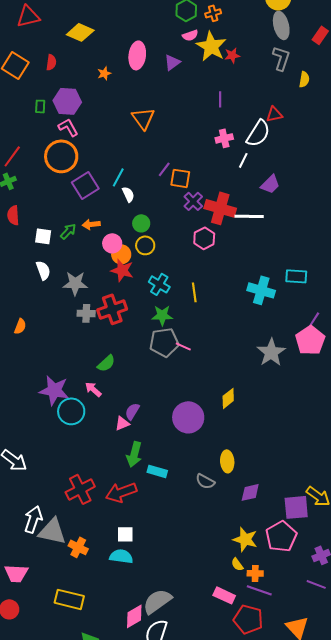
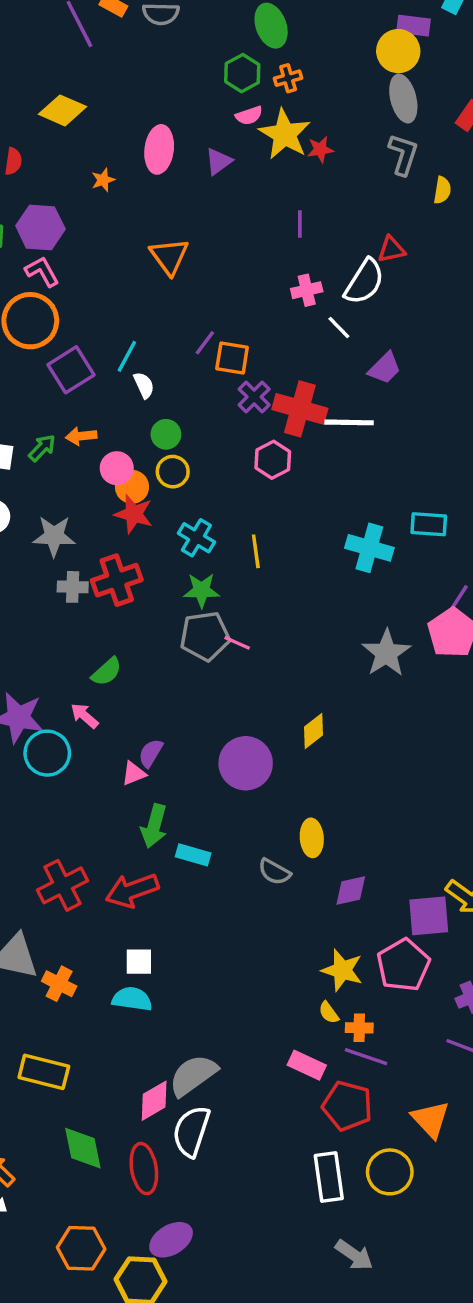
white line: (243, 160) -> (339, 327), turned -70

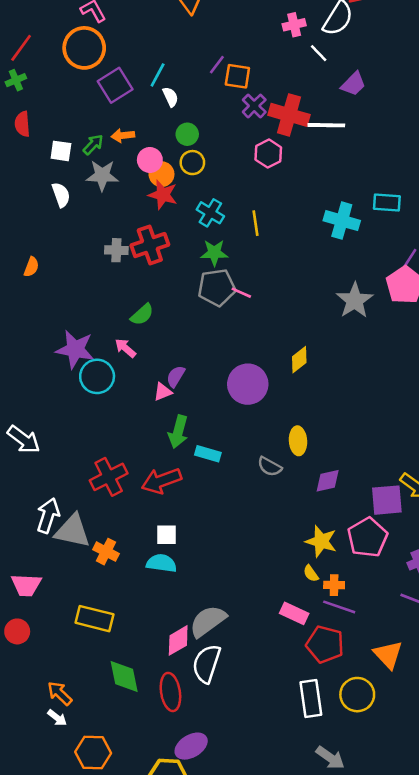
gray star: (54, 536) -> (102, 175), moved
orange hexagon: (81, 1248) -> (93, 753), moved

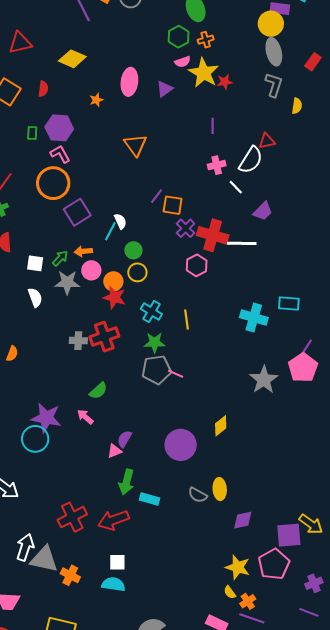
cyan line: (158, 75) -> (110, 231), moved
pink circle: (150, 160) -> (91, 270), moved
cyan circle: (97, 376) -> (35, 439), moved
gray semicircle: (270, 467) -> (198, 495), moved
orange cross: (334, 585) -> (248, 601), turned -35

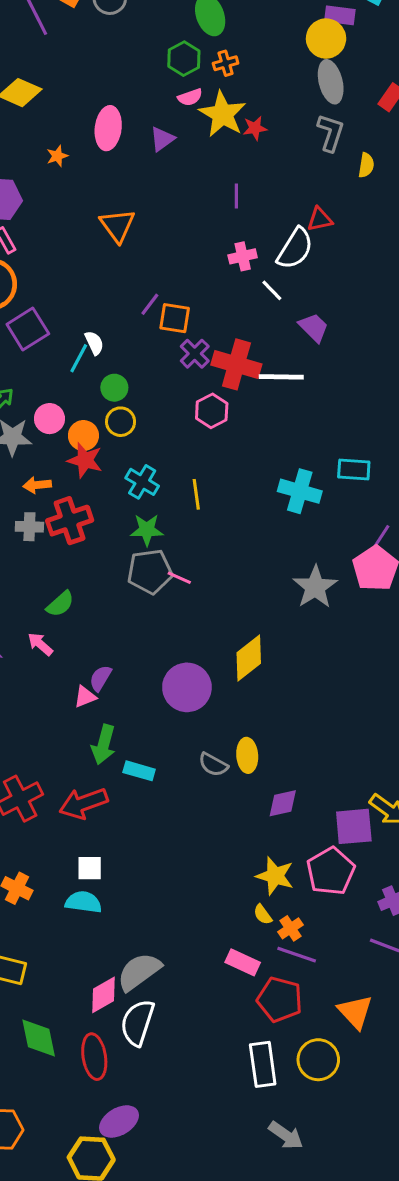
purple trapezoid: (263, 211) -> (314, 327), turned -90
orange arrow: (83, 251) -> (37, 485), moved
yellow diamond: (221, 426) -> (249, 658), size x1.4

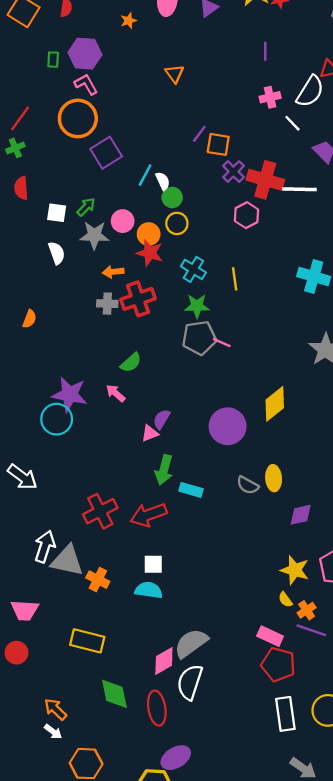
orange triangle: (117, 225) -> (175, 74), size x0.7
white semicircle: (94, 343) -> (163, 181), moved
red pentagon: (280, 999) -> (278, 664), moved

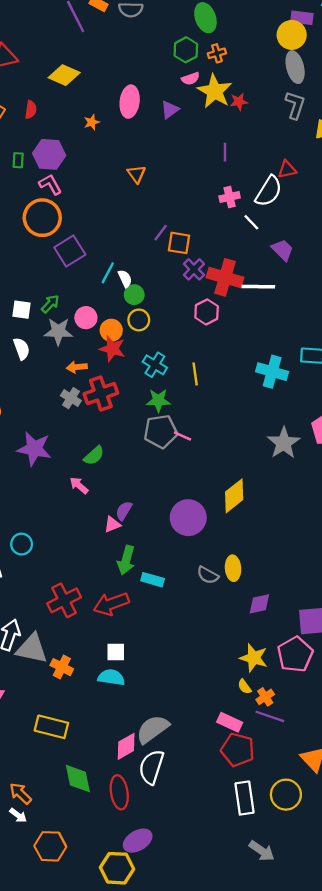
gray cross: (107, 304) -> (71, 398), turned 30
purple star: (70, 394) -> (34, 449), moved
cyan circle: (57, 419) -> (22, 544), moved, size x0.7

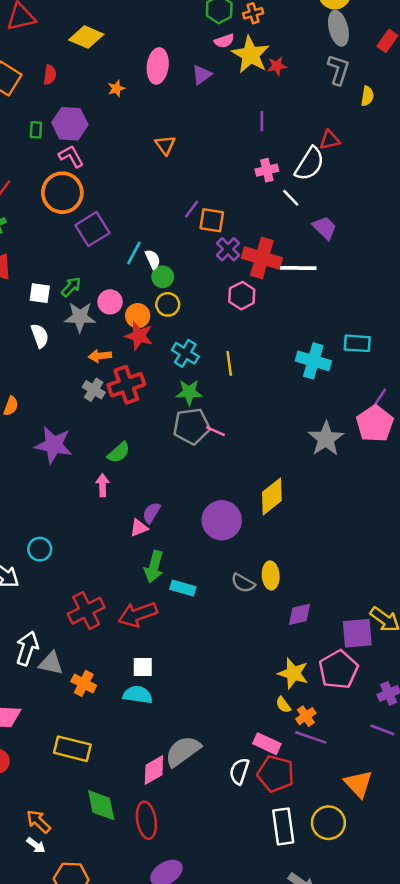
pink arrow: (79, 485) -> (102, 485), turned 48
gray triangle: (32, 649) -> (51, 663), size x0.7
white semicircle: (151, 767) -> (239, 771), moved, size x0.7

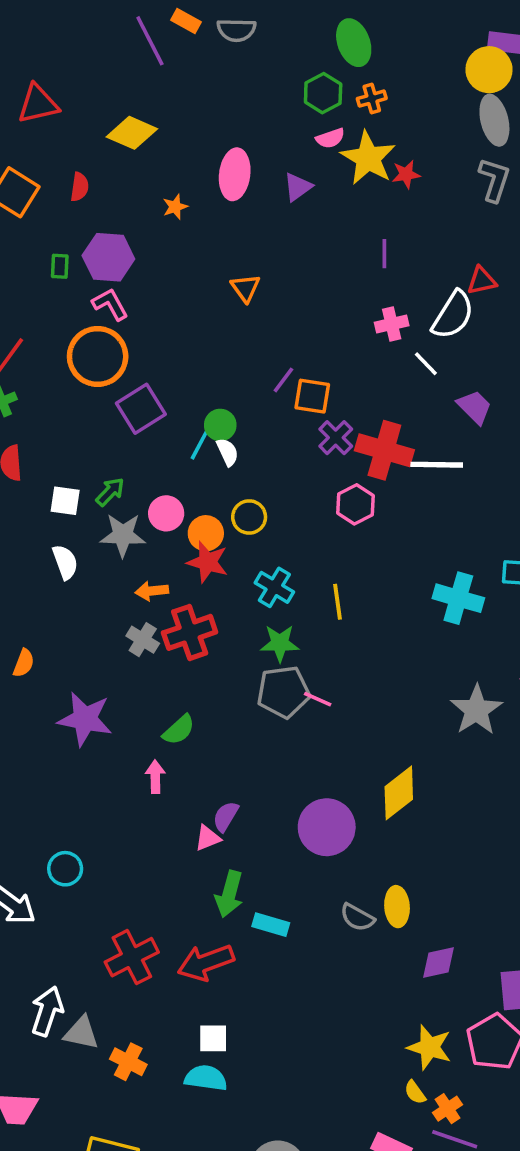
green circle: (163, 277) -> (220, 425), moved

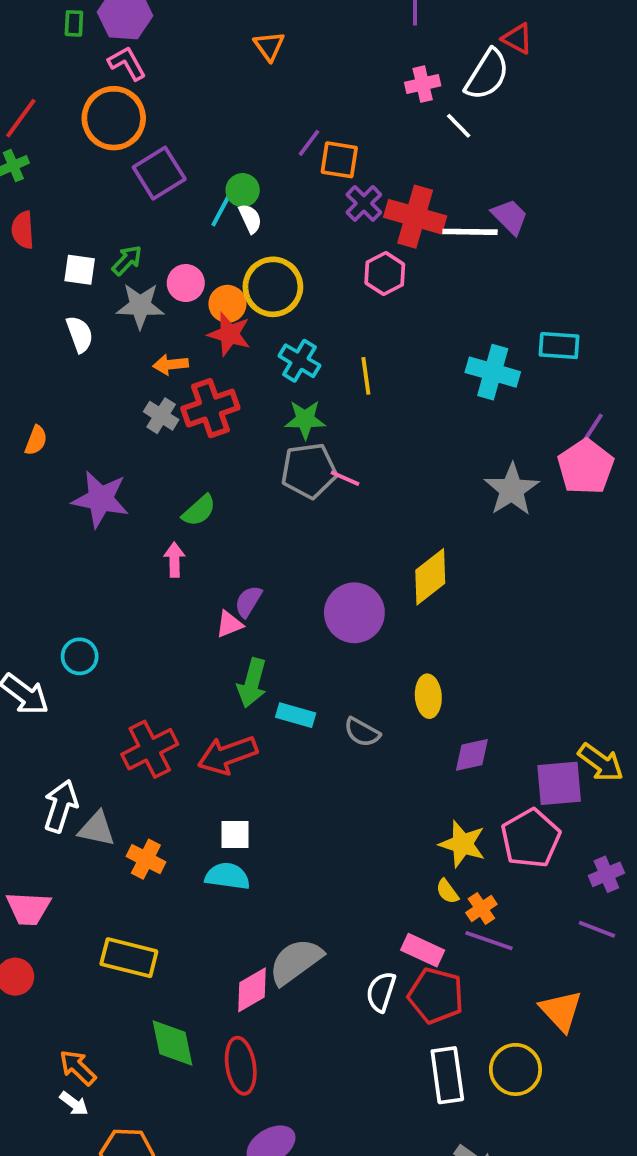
red triangle: (482, 281) -> (517, 39), turned 40
purple trapezoid: (475, 407) -> (510, 217), moved
yellow circle: (249, 517) -> (273, 287), size x1.6
gray semicircle: (357, 917) -> (362, 732), moved

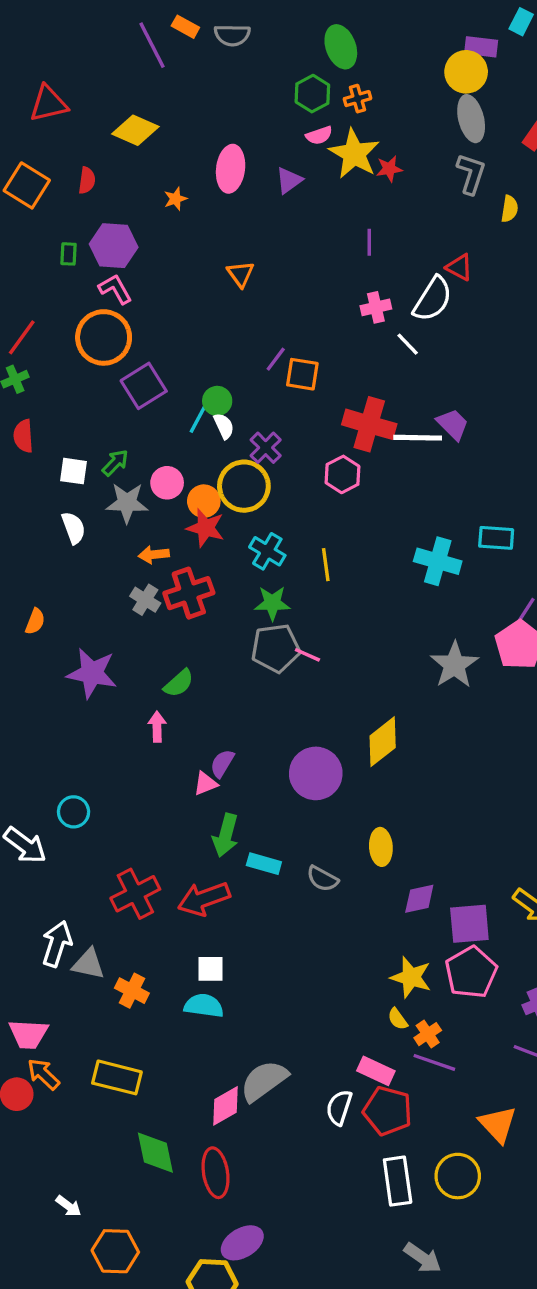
purple cross: (364, 203) -> (266, 448), moved
purple square: (559, 783) -> (469, 924), moved
orange arrow: (78, 1068) -> (43, 1074), moved

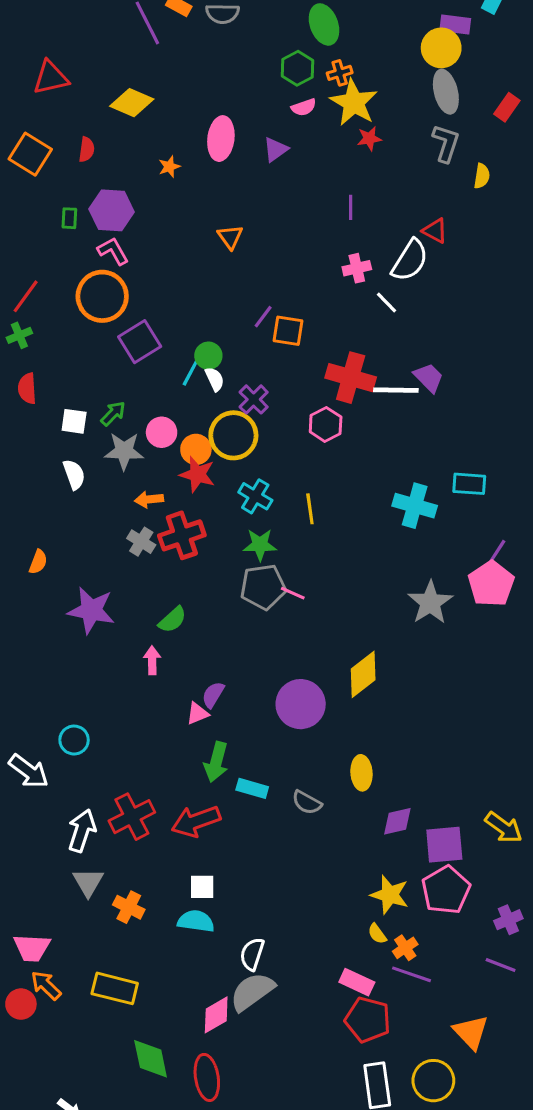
yellow star: (354, 154) -> (354, 103), moved
white arrow: (57, 944) -> (82, 831), moved
gray triangle: (89, 964) -> (88, 882), turned 48
white semicircle: (339, 1108) -> (252, 954), moved

